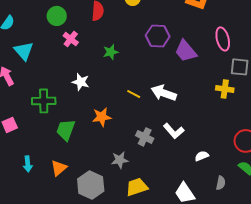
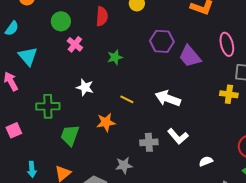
yellow line: (134, 94) -> (127, 99), moved
gray cross: (145, 137) -> (149, 142), turned -30

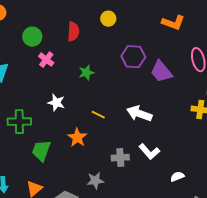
orange star: (106, 122) -> (77, 138), turned -30

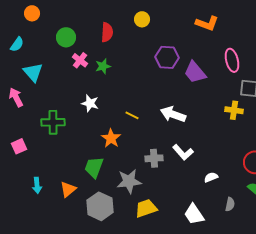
green star: (86, 73) -> (103, 66), moved
green trapezoid: (41, 151) -> (94, 167), moved
gray star: (95, 181) -> (129, 181), size x1.4

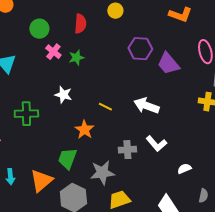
orange triangle: (68, 189) -> (41, 181), size x1.4

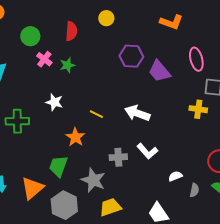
gray star: (102, 173) -> (93, 180), turned 30
gray semicircle: (203, 196) -> (194, 190), moved

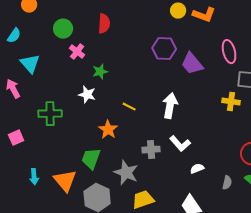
yellow circle: (106, 18) -> (178, 11), moved
green star: (67, 65) -> (100, 72), moved
white arrow: (137, 113) -> (170, 106), turned 80
white semicircle: (175, 176) -> (197, 169), moved
orange triangle: (32, 188) -> (65, 181), turned -30

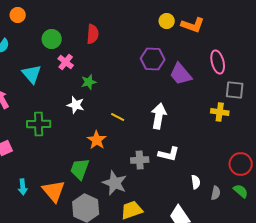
cyan triangle: (30, 64) -> (32, 74), moved
white L-shape: (180, 144) -> (169, 154), turned -35
white semicircle: (197, 169) -> (196, 182), moved, turned 104

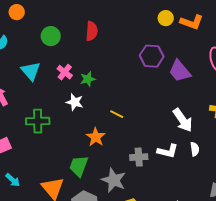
pink cross: (66, 62) -> (65, 72), moved
white arrow: (159, 116) -> (183, 120), moved, turned 135
white semicircle: (196, 182) -> (195, 149), moved
cyan arrow: (23, 187) -> (13, 180), moved, turned -42

